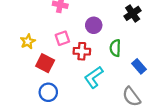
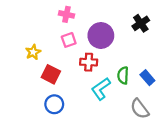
purple circle: (94, 25) -> (101, 35), size x1.5
pink square: (62, 38) -> (69, 40), moved
green semicircle: (115, 48) -> (123, 75), moved

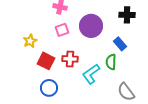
black cross: (141, 23) -> (127, 15), turned 35
red cross: (89, 62) -> (70, 59), moved
blue rectangle: (147, 78) -> (120, 44), moved

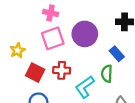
pink square: (62, 30) -> (53, 38), size x1.5

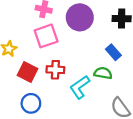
purple circle: (85, 34) -> (80, 17), moved
green semicircle: (107, 74) -> (103, 73), turned 98

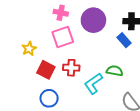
blue rectangle: (113, 52) -> (124, 40), moved

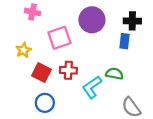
pink cross: (61, 13) -> (32, 12), moved
blue rectangle: (124, 40) -> (125, 41), turned 48

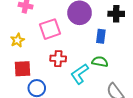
blue rectangle: (125, 41) -> (101, 36), moved
red square: (41, 73) -> (23, 69), moved, turned -30

